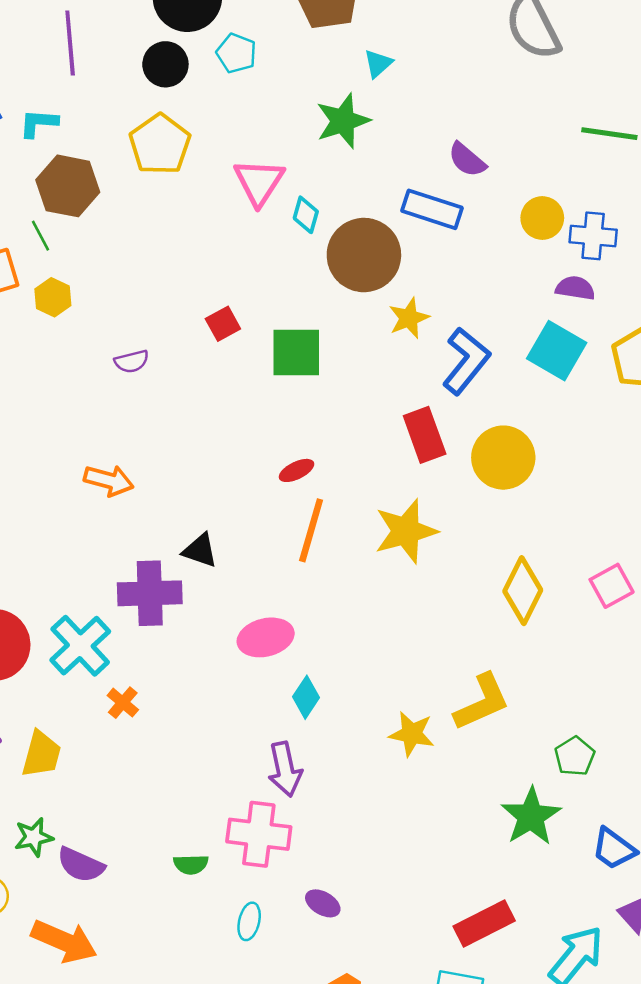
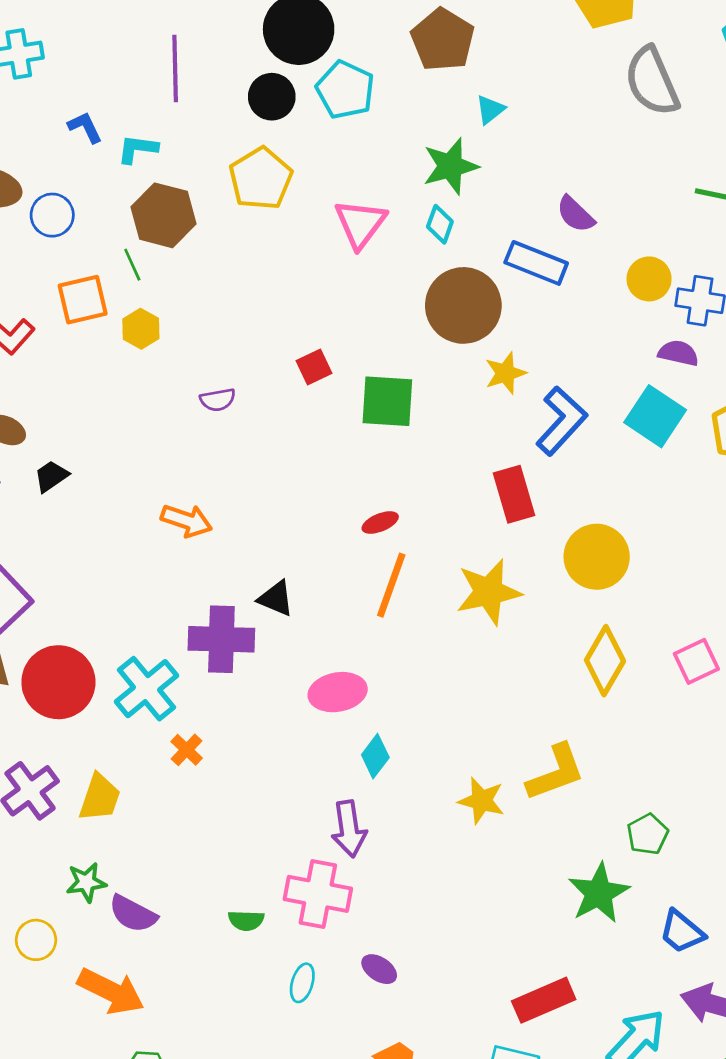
cyan pentagon: (236, 53) -> (345, 90), size x1.4
cyan diamond: (306, 215) -> (440, 224), moved
yellow circle: (503, 458) -> (597, 557), moved

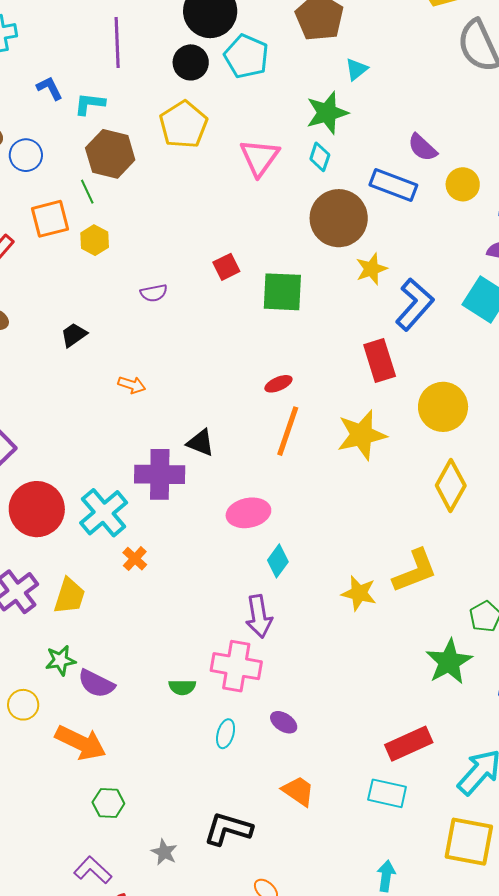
yellow circle: (649, 279) -> (463, 184), moved
black trapezoid: (51, 476) -> (74, 335), moved
orange arrow: (187, 521) -> (132, 385), size x0.7

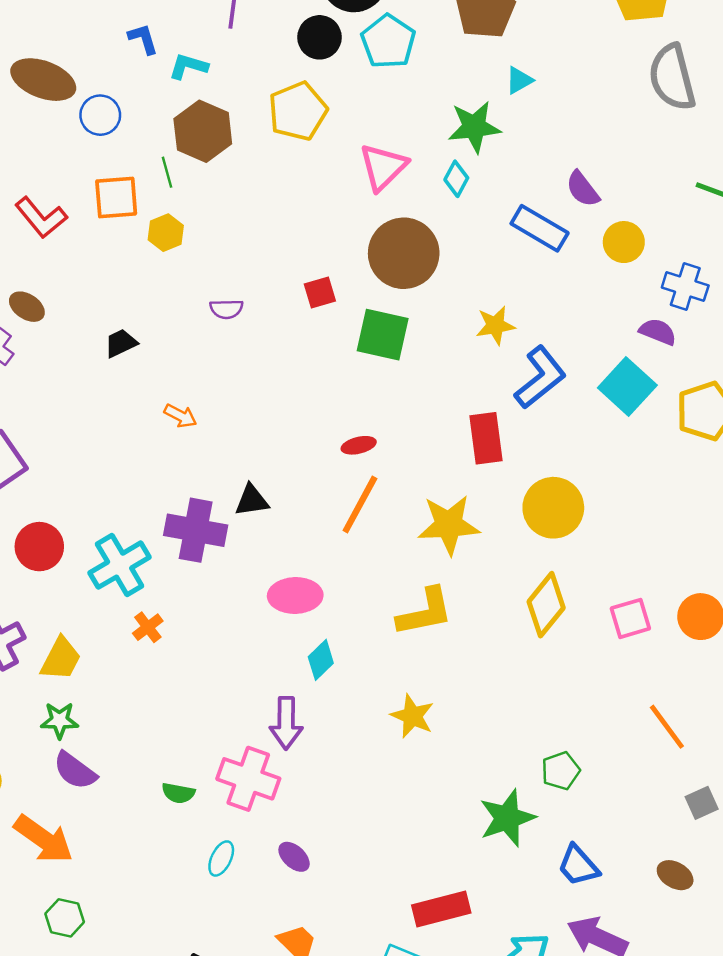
brown circle: (339, 218) -> (404, 253), moved
black triangle: (200, 443) -> (252, 500), turned -40
red circle: (37, 509) -> (39, 547), size x0.7
yellow L-shape: (415, 571) -> (425, 612), moved
green star: (61, 660) -> (60, 720), moved

